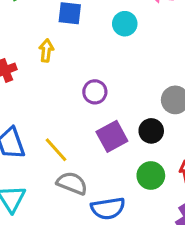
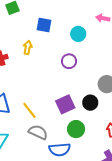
purple circle: (95, 92) -> (69, 61), moved
green circle: (151, 175) -> (76, 129), moved

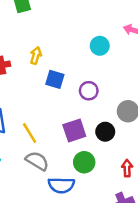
blue square: (44, 25) -> (55, 79), moved
purple circle: (69, 61) -> (89, 91), moved

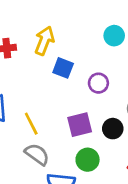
yellow arrow: (36, 55) -> (44, 41), size x1.5

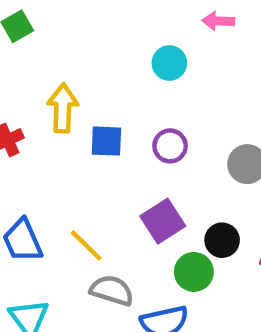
black circle: (113, 129) -> (222, 240), moved

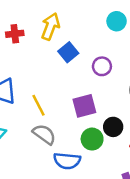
blue square: (106, 141) -> (68, 52), turned 30

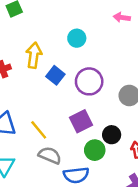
cyan circle: (117, 21) -> (77, 38), moved
purple circle: (102, 66) -> (89, 81), size x1.5

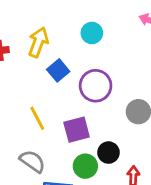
yellow line: (39, 130) -> (37, 118), moved

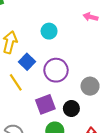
yellow line: (37, 118) -> (16, 82), moved
black circle: (109, 153) -> (71, 109), moved

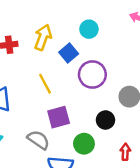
blue square: (27, 62) -> (69, 53), moved
purple square: (45, 104) -> (59, 117), moved

